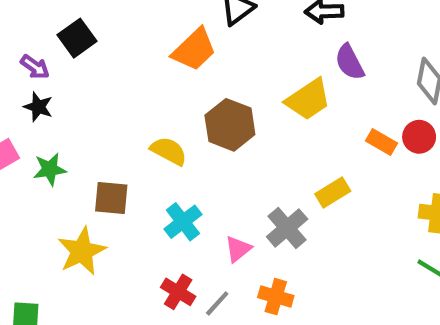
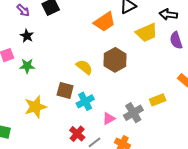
purple arrow: (35, 67) -> (23, 10), moved
yellow trapezoid: (308, 99) -> (147, 33), moved
brown square: (111, 198) -> (65, 90), moved

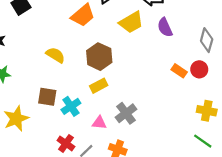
yellow semicircle: (84, 67) -> (55, 55), moved
yellow rectangle: (158, 100) -> (99, 86), moved
pink triangle: (109, 119) -> (99, 123), turned 40

